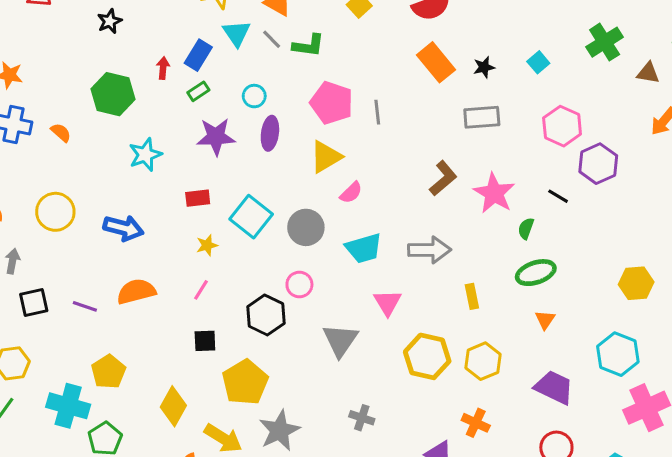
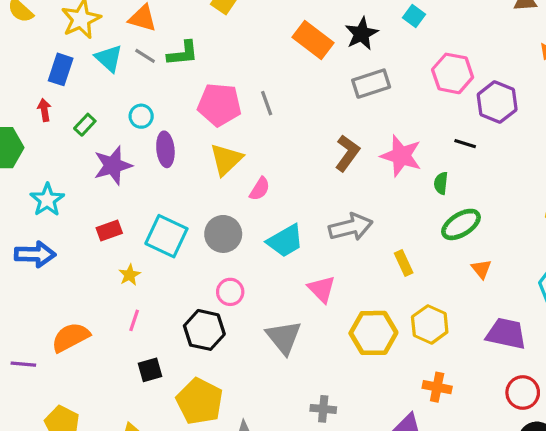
blue rectangle: (198, 55) -> (61, 69), moved
black star: (484, 67) -> (361, 34), size x1.5
blue arrow: (123, 228) -> (35, 254), moved

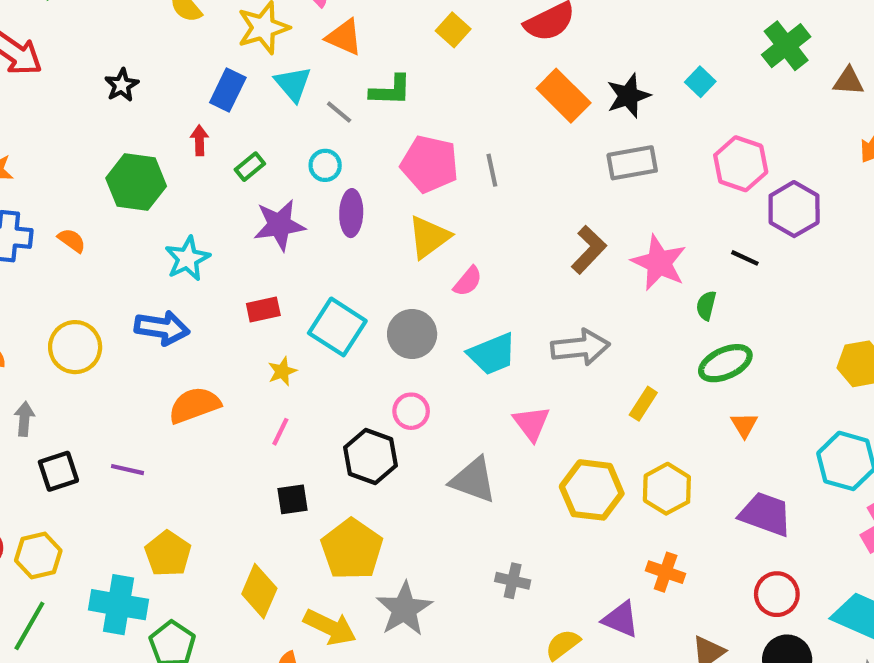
gray line: (145, 56) -> (339, 112), moved
yellow rectangle: (404, 263) -> (643, 404), turned 50
orange semicircle: (71, 337) -> (194, 405), moved
gray triangle: (284, 337) -> (473, 480), turned -39

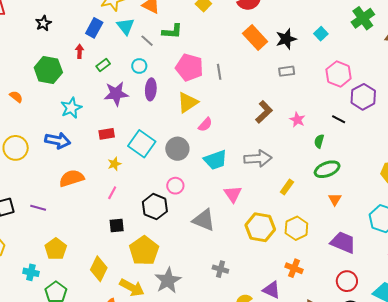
gray rectangle: (632, 163) -> (287, 71), size x0.7
pink star: (659, 263) -> (297, 120), size x0.6
cyan cross: (118, 605) -> (31, 272), size x0.6

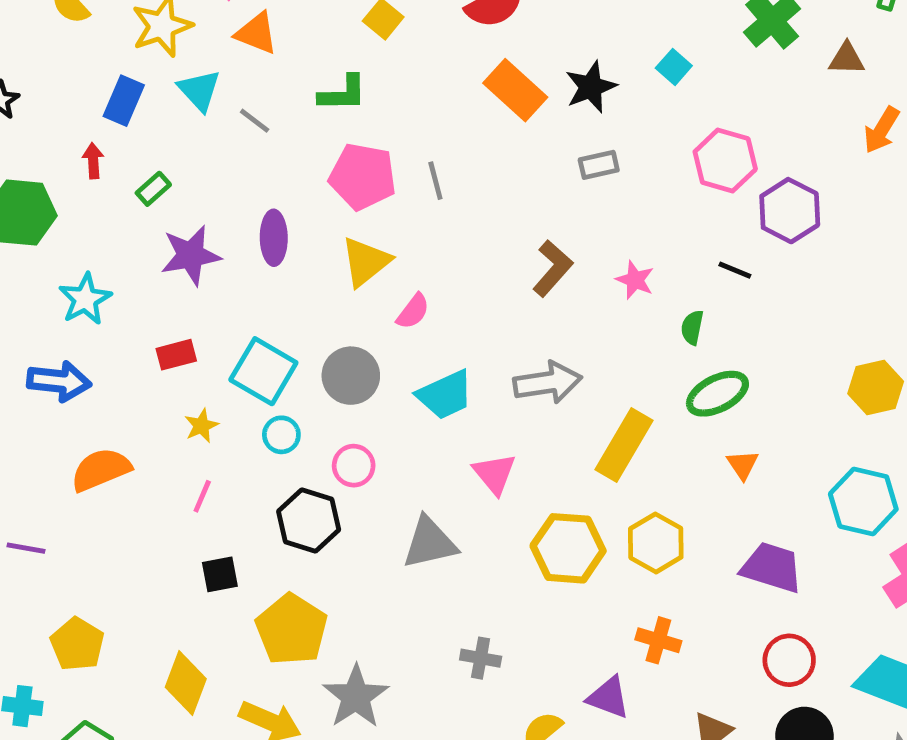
green L-shape: (172, 31) -> (343, 93), moved
cyan circle: (139, 66) -> (281, 435), moved
yellow rectangle: (287, 187) -> (624, 445), size x1.8
gray triangle: (204, 220) -> (430, 543), turned -30

